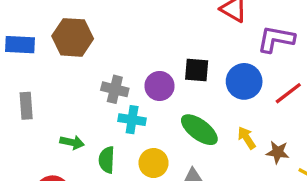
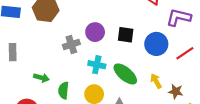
purple circle: (160, 86) -> (95, 32), moved
gray cross: (115, 89) -> (71, 44), turned -35
cyan cross: (132, 120) -> (97, 65), moved

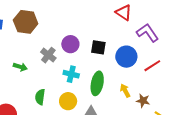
purple L-shape: (179, 17) -> (148, 33), turned 40
gray cross: (71, 44) -> (48, 55), turned -35
green ellipse: (125, 74) -> (97, 83), turned 60
green arrow: (41, 78) -> (20, 67), moved

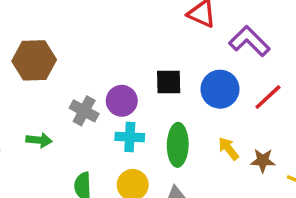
purple circle: (70, 44) -> (122, 101), moved

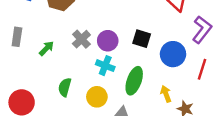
purple L-shape: (249, 41) -> (202, 30), turned 64
red line: (268, 97) -> (202, 69), turned -48
green arrow: (39, 140) -> (46, 48), turned -70

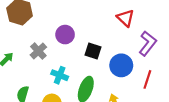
purple circle: (108, 41) -> (65, 35), moved

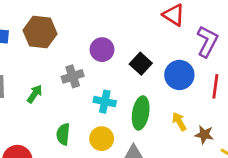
gray cross: (38, 51) -> (73, 76), turned 35
black square: (93, 51) -> (141, 64), turned 35

